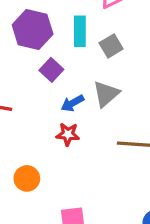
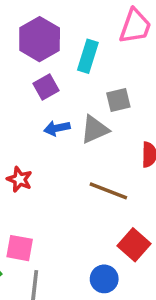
gray square: (111, 46) -> (118, 100), moved
red star: (68, 134) -> (19, 179), moved

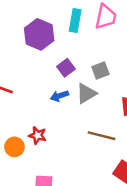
cyan rectangle: (88, 56) -> (75, 20), moved
purple square: (46, 87) -> (66, 68), moved

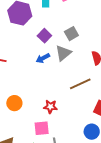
red star: (38, 135) -> (50, 107), moved
brown line: (101, 136) -> (80, 84), turned -30

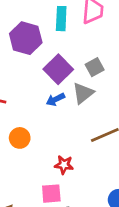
purple square: (44, 36) -> (58, 69), size x1.5
orange circle: (14, 103) -> (20, 138), moved

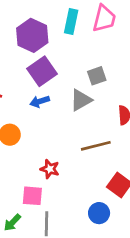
purple square: (58, 69) -> (42, 71), moved
blue arrow: (55, 99) -> (40, 101), moved

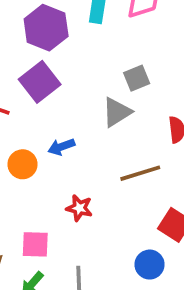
purple square: (42, 71) -> (40, 82), moved
blue arrow: (40, 101) -> (61, 147), moved
pink square: (32, 196) -> (35, 244), moved

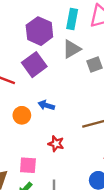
gray triangle: (117, 112) -> (72, 49), moved
blue arrow: (61, 147) -> (46, 105), turned 35

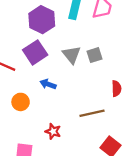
gray triangle: (72, 49) -> (72, 55), moved, turned -42
blue arrow: (46, 105) -> (48, 84), moved

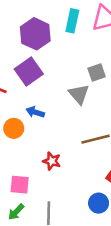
gray triangle: (72, 55) -> (79, 94), moved
blue arrow: (48, 84) -> (35, 112), moved

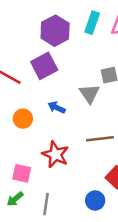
blue arrow: (35, 112) -> (57, 107), moved
red star: (52, 161) -> (55, 154), size x1.5

